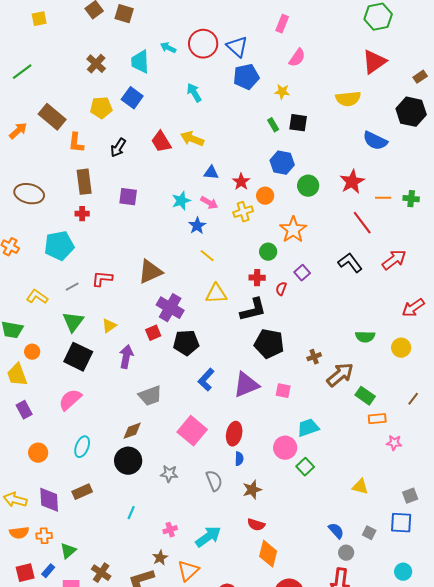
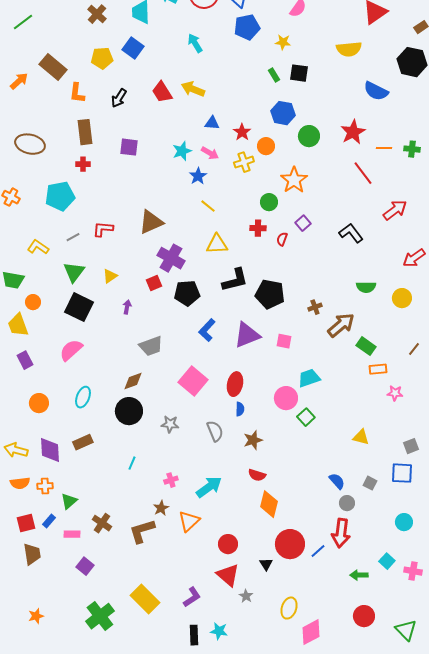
black L-shape: (350, 263) -> (351, 233), moved
black L-shape: (253, 310) -> (235, 280), moved
purple arrow: (126, 357) -> (127, 307), size x0.6

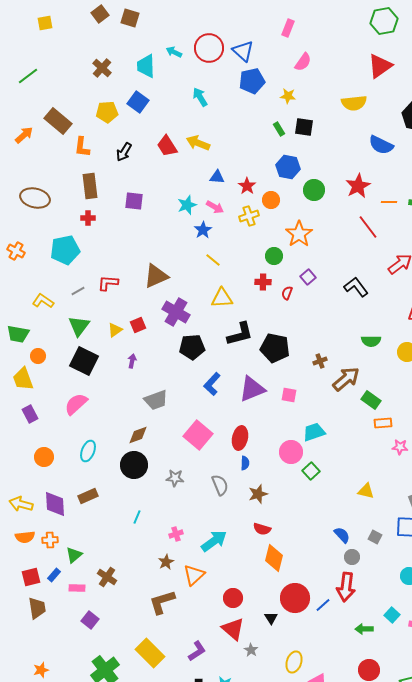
red square: (154, 283) -> (138, 325), moved
brown L-shape: (142, 531) -> (162, 602), moved

